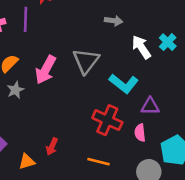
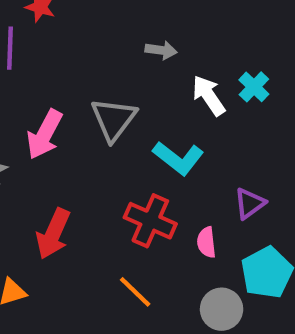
purple triangle: (150, 106) -> (250, 203), moved, turned -36
red arrow: (52, 147) -> (53, 234), moved, size x1.6
orange line: (98, 162) -> (135, 292), turned 30

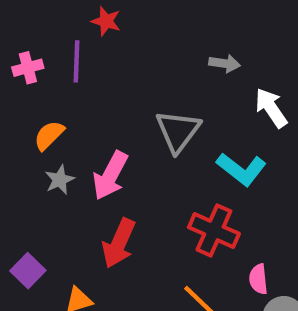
pink arrow: (45, 134) -> (110, 176), moved
pink semicircle: (206, 242) -> (258, 279), moved

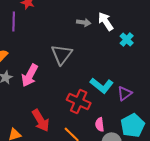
white arrow: (271, 108) -> (106, 21), moved
cyan L-shape: (241, 169) -> (102, 85), moved
red arrow: (119, 243) -> (41, 120), moved, turned -55

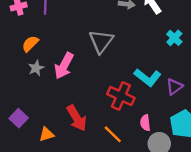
cyan cross: (127, 39) -> (174, 38), moved

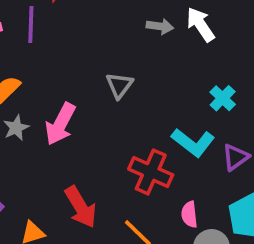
cyan cross: (174, 38) -> (223, 98), moved
gray triangle: (101, 41) -> (119, 85), size x0.7

